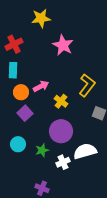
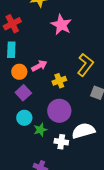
yellow cross: (61, 101) -> (59, 81), turned 32
cyan circle: (18, 144) -> (24, 118), moved
white cross: (63, 162) -> (61, 142), turned 32

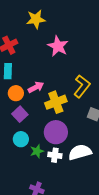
yellow cross: (59, 81) -> (56, 102), size x1.5
white cross: (61, 142) -> (55, 155), moved

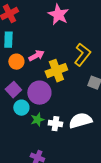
purple square: (20, 114) -> (13, 90), moved
purple circle: (56, 132) -> (39, 93), moved

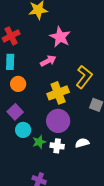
pink arrow: (36, 56) -> (48, 61), moved
purple circle: (39, 93) -> (58, 121), moved
white semicircle: (80, 121) -> (82, 143), size x0.6

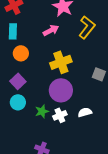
yellow L-shape: (84, 77) -> (87, 27), moved
cyan circle: (23, 130) -> (18, 102), moved
white cross: (57, 146) -> (60, 115), turned -32

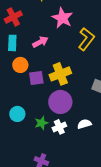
pink arrow: (51, 30) -> (40, 42), moved
purple square: (18, 81) -> (36, 78), moved, turned 35

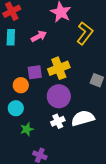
orange circle: (20, 65) -> (21, 85), moved
green star: (41, 123) -> (27, 129), moved
white semicircle: (84, 124) -> (83, 118), size x1.6

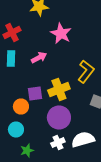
yellow L-shape: (85, 33) -> (86, 72), moved

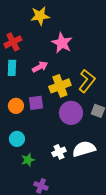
yellow cross: (59, 90) -> (60, 86), moved
orange circle: (21, 106) -> (16, 106), moved
purple circle: (59, 118) -> (71, 113), moved

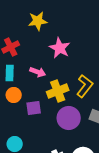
pink arrow: (40, 67) -> (38, 72), turned 49
orange circle: (16, 106) -> (14, 95), moved

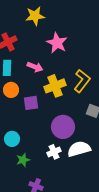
purple circle: (69, 118) -> (63, 127), moved

